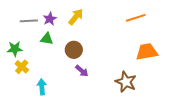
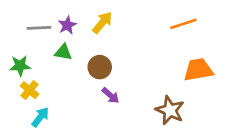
cyan arrow: (42, 87) -> (40, 117), moved, turned 42

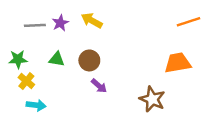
yellow arrow: (102, 23) -> (92, 21), turned -100
orange line: (183, 24) -> (189, 22), moved
green triangle: (63, 52) -> (57, 59), moved
cyan arrow: (40, 117) -> (36, 105), turned 60

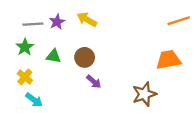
green star: (18, 59) -> (25, 47), moved, turned -30
brown star: (152, 99) -> (144, 94), turned 30
cyan arrow: (36, 105) -> (34, 100), turned 30

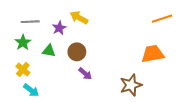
purple star: (57, 22) -> (59, 28), moved

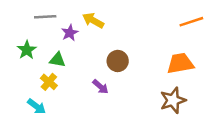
gray line: (30, 22) -> (45, 17), moved
brown circle: (77, 52) -> (118, 61), moved
yellow cross: (23, 69) -> (49, 82), moved
brown star: (131, 85) -> (173, 100), moved

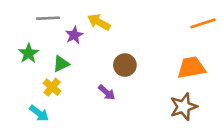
green triangle: (57, 60) -> (61, 64), turned -35

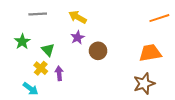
purple star: (74, 35) -> (78, 38), moved
green triangle: (61, 64) -> (48, 50), turned -48
purple arrow: (107, 92) -> (59, 73), moved, turned -136

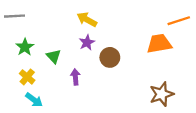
gray line: (38, 14) -> (15, 16), moved
orange trapezoid: (150, 53) -> (159, 44), moved
yellow cross: (41, 68) -> (27, 77), moved
purple arrow: (59, 73) -> (75, 77), moved

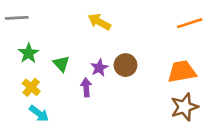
orange line: (179, 21) -> (190, 23), moved
purple star: (87, 42) -> (99, 68), moved
orange trapezoid: (159, 44) -> (182, 72), moved

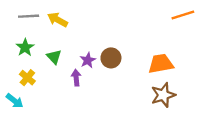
gray line: (17, 18) -> (29, 16), moved
yellow arrow: (99, 22) -> (58, 20), moved
orange line: (190, 23) -> (183, 15), moved
cyan arrow: (39, 114) -> (15, 101), moved

